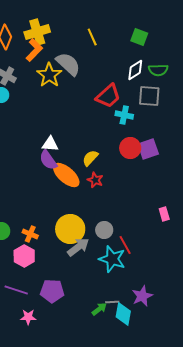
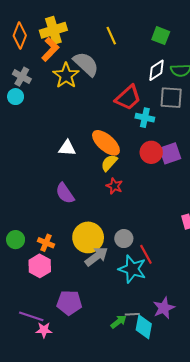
purple semicircle: (48, 160) -> (65, 193), moved
orange ellipse: (66, 175) -> (106, 143), moved
purple line: (16, 290) -> (31, 316), moved

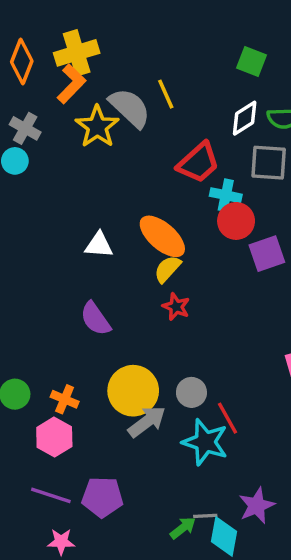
yellow line: (111, 36) -> (166, 94), moved
red circle: (151, 152) -> (236, 221), moved
purple line: (31, 316) -> (51, 495), moved

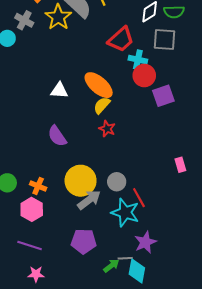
gray cross: (25, 128) -> (24, 20), moved
purple pentagon: (102, 497) -> (84, 241), moved
purple star: (257, 506) -> (145, 242), moved

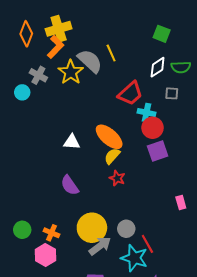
gray square: (164, 39) -> (172, 93), size x0.6
purple square: (163, 96) -> (158, 151), moved
pink rectangle: (180, 165) -> (181, 202), moved

